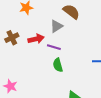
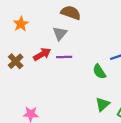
green semicircle: (58, 65) -> (99, 72), moved

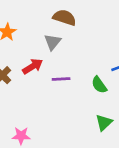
purple line: (64, 57) -> (61, 79), moved

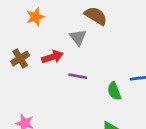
gray triangle: (52, 42) -> (78, 37), turned -30

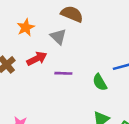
orange star: (35, 17) -> (26, 27), moved

